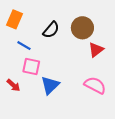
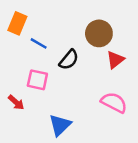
black semicircle: (51, 30) -> (69, 60), moved
blue line: (24, 46) -> (39, 43), moved
blue triangle: (50, 85) -> (60, 125), moved

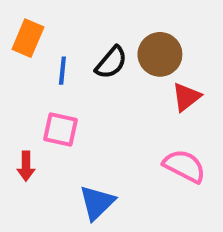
blue line: (39, 43) -> (62, 71), turned 66
black semicircle: (69, 60) -> (111, 63), moved
red arrow: (16, 102) -> (26, 166), turned 48

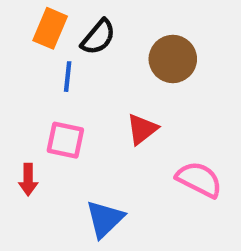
orange rectangle: (28, 38) -> (50, 28), moved
black semicircle: (111, 63) -> (98, 37), moved
red triangle: (186, 97) -> (142, 129), moved

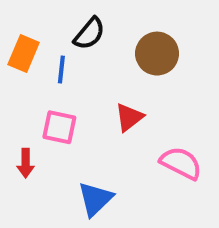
orange rectangle: (50, 28) -> (24, 54), moved

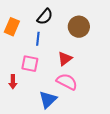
blue line: (61, 69) -> (38, 39), moved
pink semicircle: (181, 163) -> (67, 82), moved

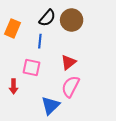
brown circle: (79, 27) -> (72, 20), moved
pink semicircle: (67, 82) -> (71, 87), turned -90

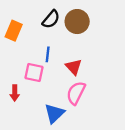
blue line: (40, 41) -> (48, 54), moved
red triangle: (68, 62) -> (74, 67), turned -35

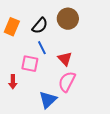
black semicircle: (51, 19) -> (40, 26), moved
blue line: (48, 54) -> (42, 48), turned -32

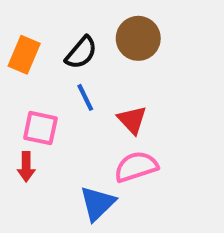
pink square: (30, 64) -> (40, 128), moved
pink semicircle: (67, 82) -> (136, 167), turned 45

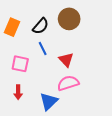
red arrow: (26, 167) -> (18, 92), moved

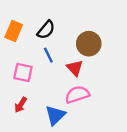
brown circle: (69, 19) -> (89, 44), moved
red arrow: (18, 92) -> (21, 105), turned 32

